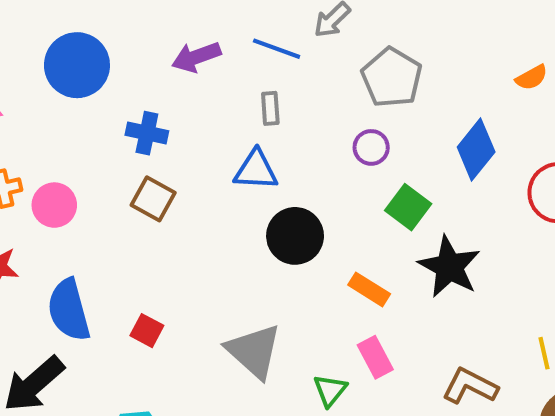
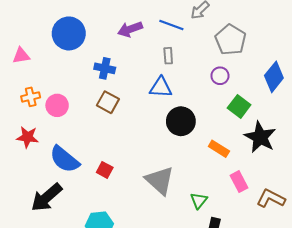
blue semicircle: (69, 310) -> (65, 159), turned -36
pink rectangle: (375, 357) -> (239, 182), moved

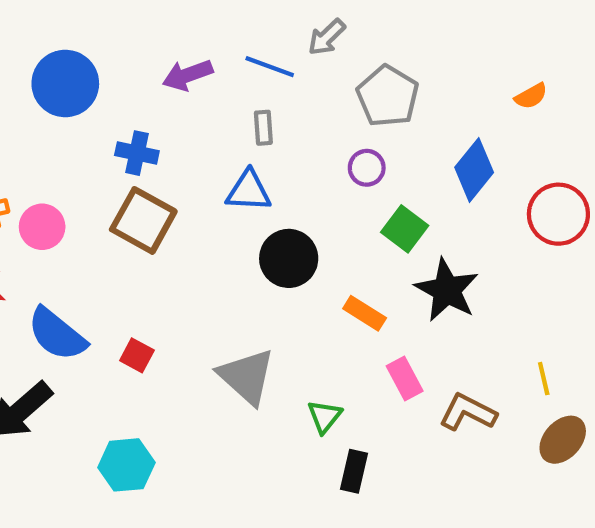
brown square: (108, 102) -> (143, 220), size x1.4

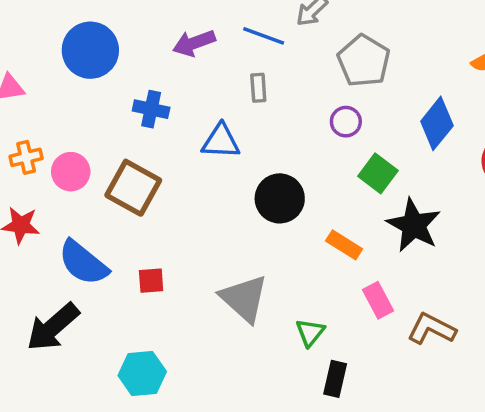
blue triangle: (249, 191) -> (221, 141), moved
brown square: (143, 220) -> (133, 188), moved
red square: (137, 355) -> (151, 281), turned -32

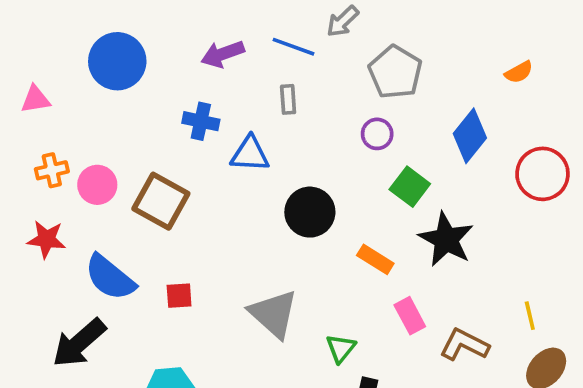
blue cross: (151, 109) -> (201, 121), moved

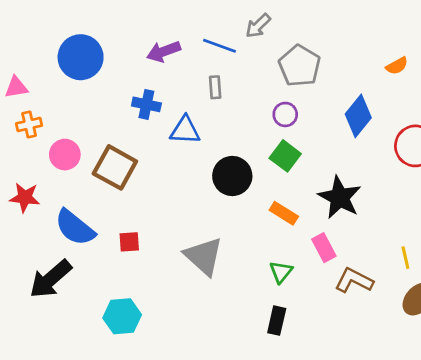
orange cross: (52, 170) -> (29, 124), moved
green square: (410, 187) -> (285, 156), moved
pink rectangle: (410, 316) -> (324, 248), moved
green triangle: (341, 348) -> (281, 272), moved

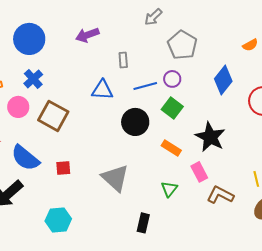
blue line: (219, 46) -> (145, 86), moved, turned -35
blue cross: (146, 104) -> (33, 79), moved, turned 36
black rectangle: (277, 321) -> (143, 223), moved

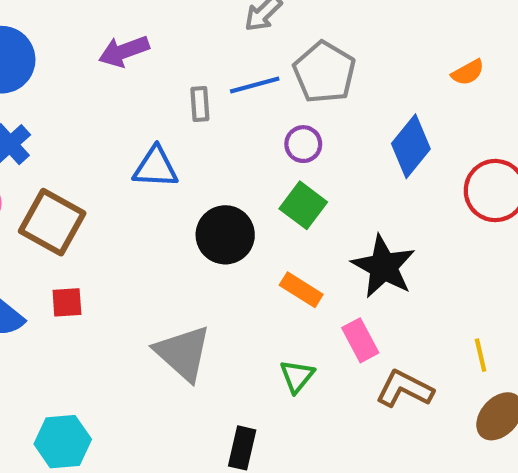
blue line: (145, 86) -> (255, 85), moved
red square: (63, 168) -> (67, 302), moved

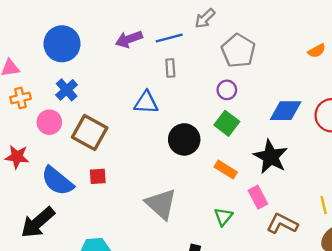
blue line: (255, 85) -> (169, 38), moved
blue diamond: (411, 146) -> (286, 111), moved, turned 52

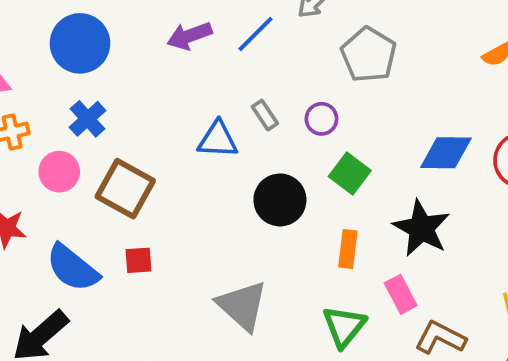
blue line: (169, 38) -> (255, 34), turned -30
gray rectangle: (170, 68) -> (265, 115), moved, turned -30
purple circle: (227, 90) -> (321, 119), moved
orange rectangle: (226, 169) -> (348, 249), turned 65
green triangle: (223, 217) -> (344, 326), size x1.4

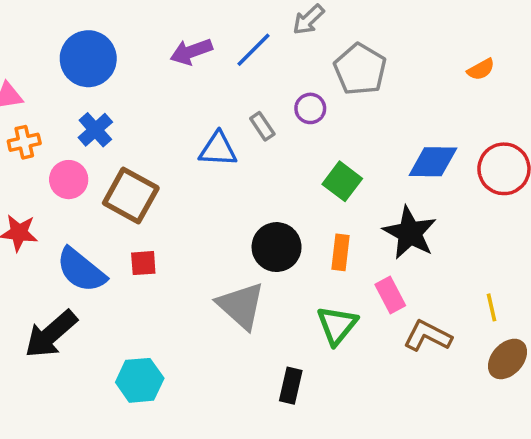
purple circle: (321, 119) -> (310, 108), moved
black circle: (280, 200) -> (277, 247), moved

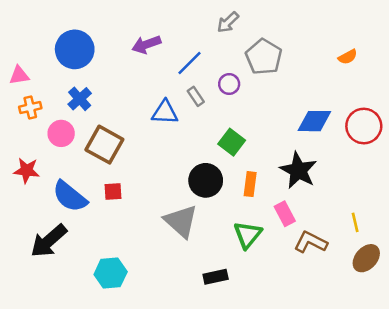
blue line: (253, 50) -> (190, 63), moved
green square: (342, 181) -> (232, 142), moved
black rectangle: (291, 386) -> (216, 277), turned 65

